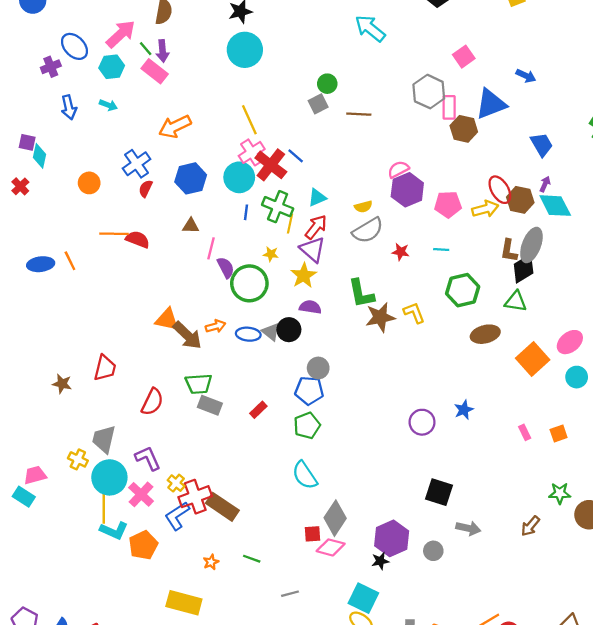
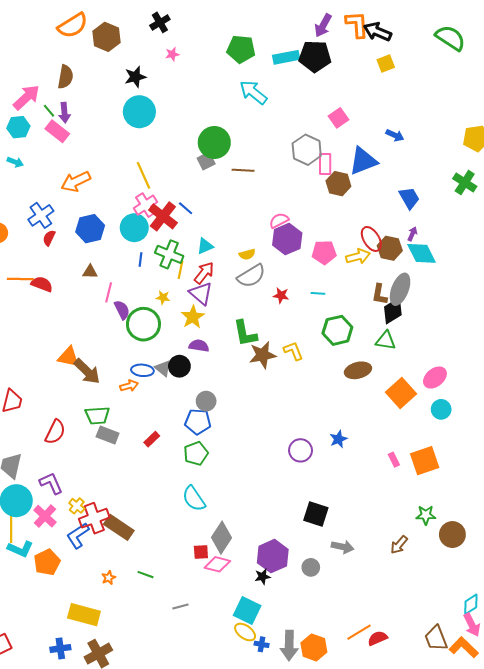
green circle: (327, 84) -> (214, 142), size x1.8
orange arrow: (216, 326) -> (129, 386), moved
orange square: (559, 433) -> (425, 461), size x1.8

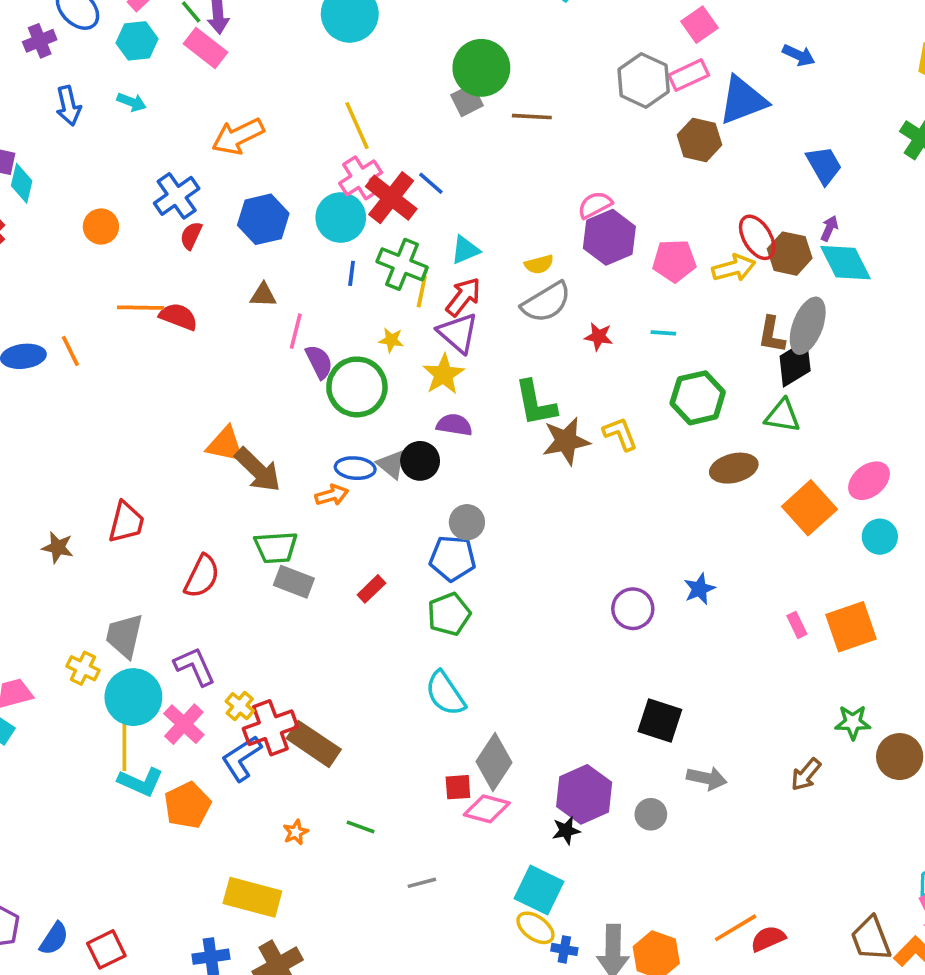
pink rectangle: (325, 164) -> (689, 75), moved, turned 65

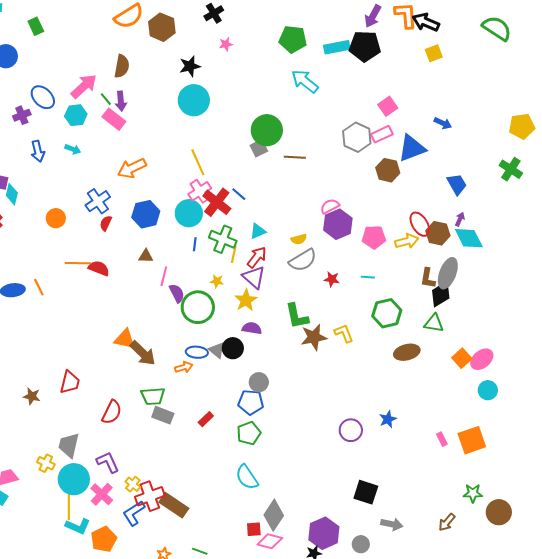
orange square: (809, 508) -> (462, 358), moved, size x0.7

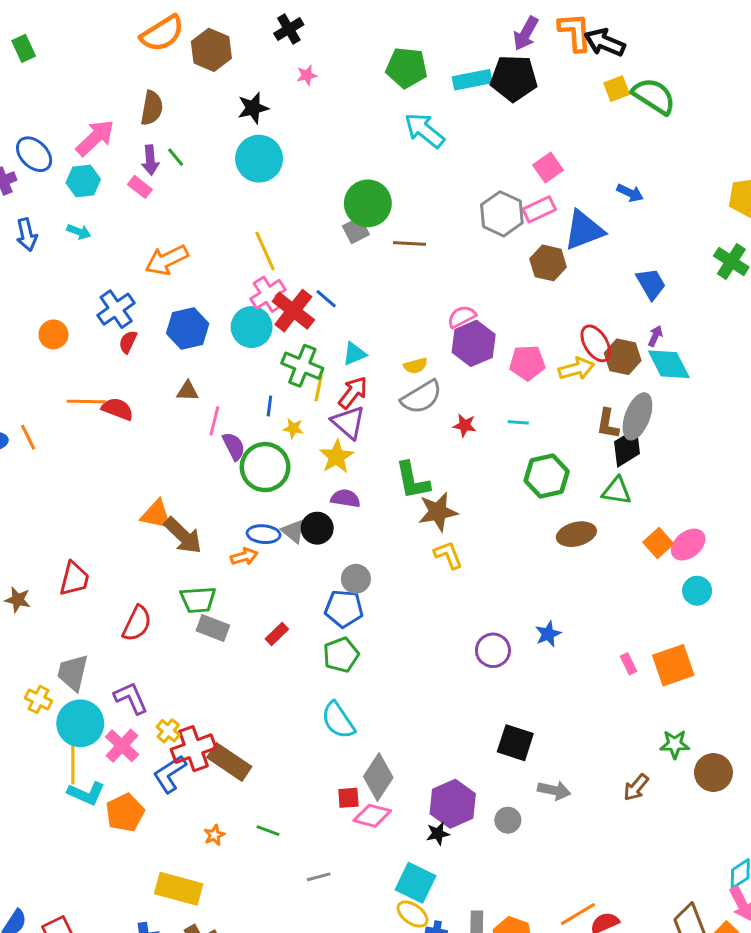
green semicircle: (497, 28) -> (654, 96), moved
green line: (106, 99) -> (176, 157), moved
pink rectangle: (114, 119) -> (140, 187), size x0.7
blue line: (195, 244) -> (269, 406), moved
yellow L-shape: (344, 333) -> (448, 555), moved

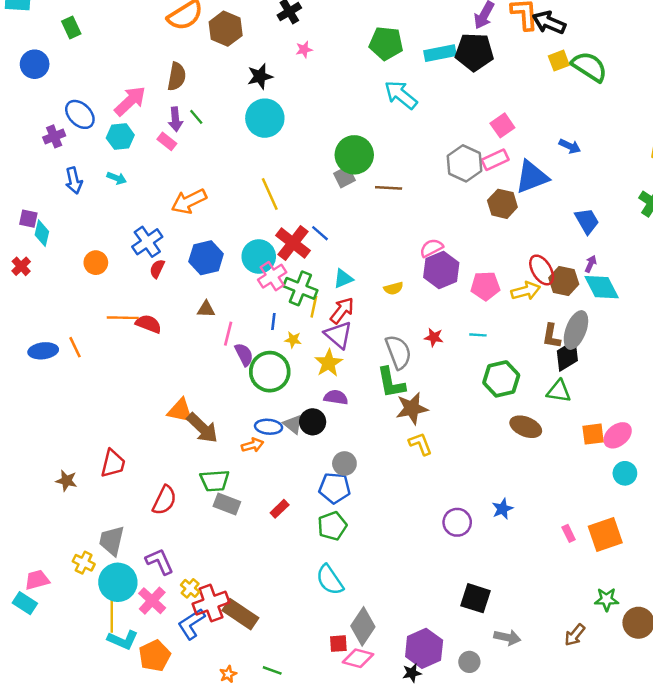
pink cross: (268, 294) -> (272, 276), moved
gray semicircle: (421, 397) -> (398, 352), moved, turned -80
brown ellipse: (576, 534) -> (526, 427), turned 36
orange square: (658, 543) -> (593, 434), turned 35

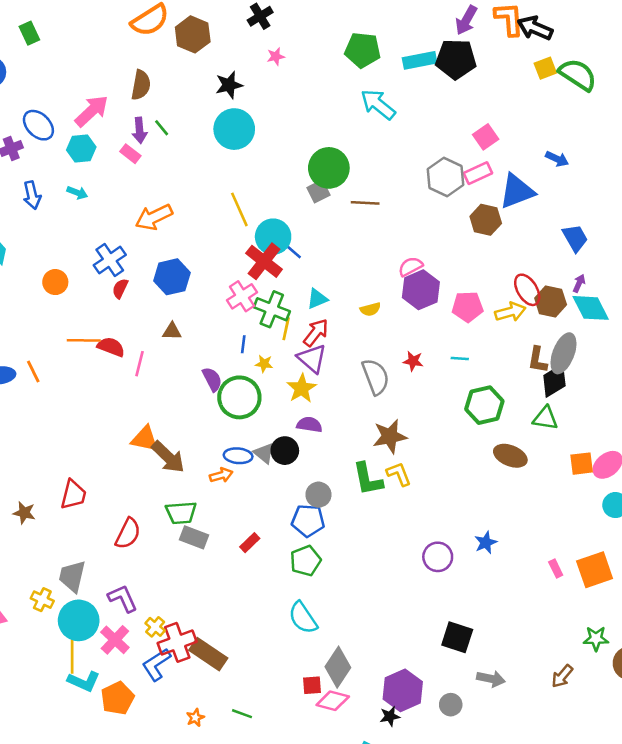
cyan circle: (259, 256) -> (273, 237), moved
pink line: (228, 334) -> (140, 364), moved
green L-shape: (391, 383) -> (368, 479), moved

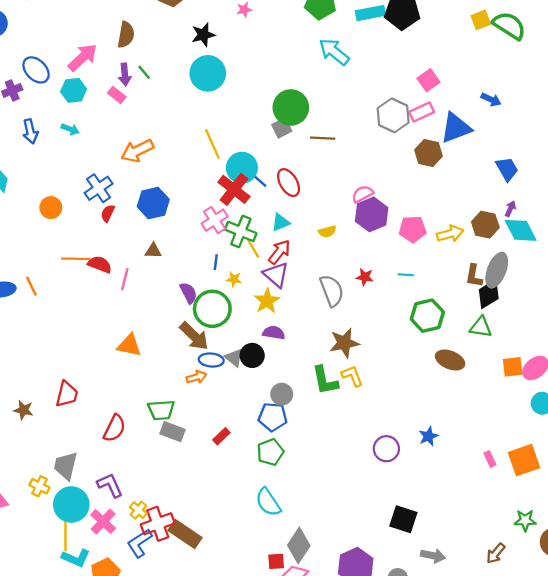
red ellipse: (527, 290) -> (289, 183), moved
yellow line: (286, 329) -> (253, 249), turned -42
brown arrow: (168, 457) -> (194, 336), moved

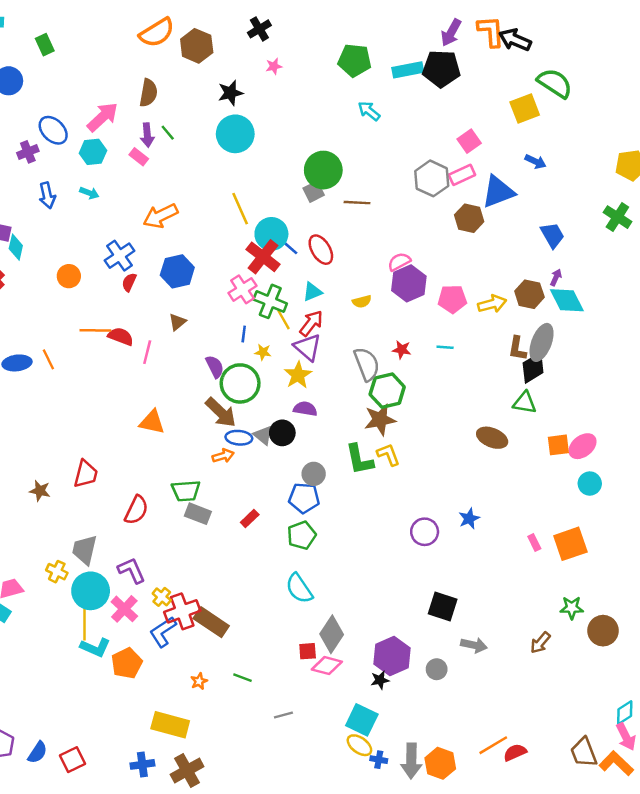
yellow square: (481, 20) -> (525, 109), moved, size x1.4
cyan arrow: (334, 52) -> (369, 111), size x0.7
brown triangle: (153, 251) -> (177, 322), turned -42
green hexagon: (427, 316) -> (387, 391), moved

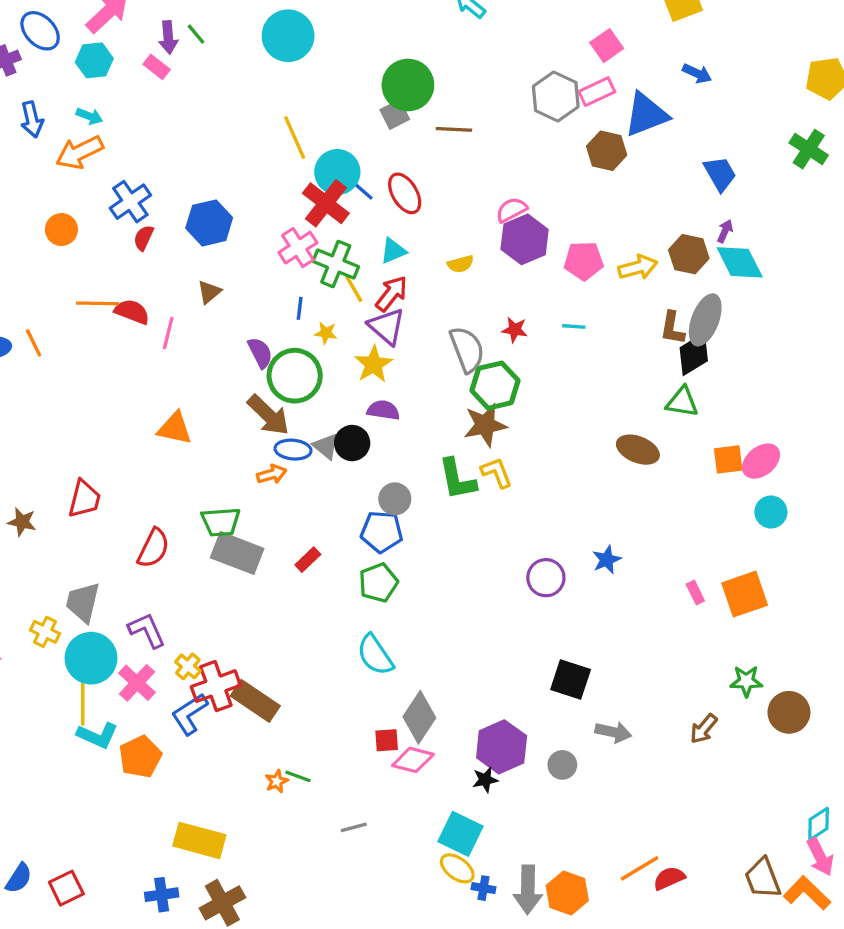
orange arrow: (160, 216) -> (79, 152), moved
gray rectangle: (198, 514) -> (237, 553), size x1.4
orange star: (199, 681) -> (277, 781), moved

